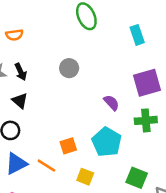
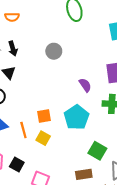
orange line: (46, 166) -> (23, 130), turned 35
yellow square: (85, 177) -> (43, 138), moved

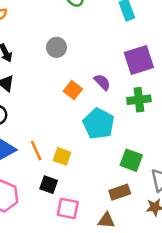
orange square: (44, 116) -> (73, 90), moved, turned -32
black square: (17, 165) -> (49, 185), moved

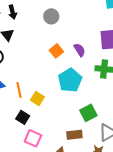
green square: (131, 160) -> (88, 113), turned 30

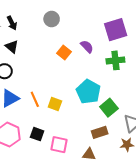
cyan pentagon: (70, 80) -> (88, 92), moved
black square: (23, 117) -> (37, 134), moved

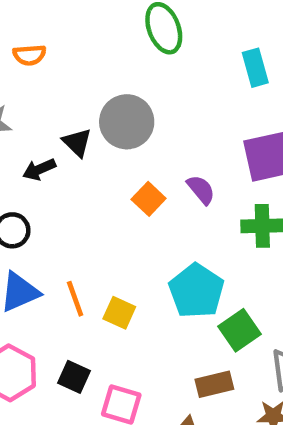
gray circle: (52, 19) -> (127, 122), size x1.5
black arrow: (12, 23) -> (39, 169), moved, turned 88
black triangle: (12, 47) -> (77, 142), moved

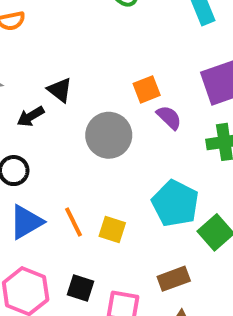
gray circle: (127, 122) -> (109, 135), moved
orange square: (149, 199) -> (147, 89), moved, turned 32
brown rectangle: (214, 384) -> (174, 279), moved

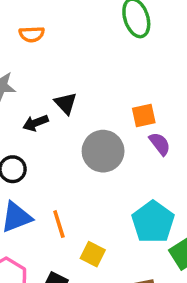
yellow square: (112, 229) -> (93, 254), moved

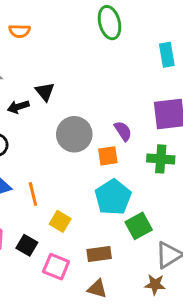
orange square: (144, 116) -> (108, 156), moved

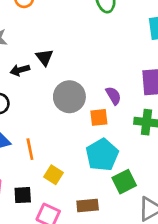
black square: (27, 245) -> (23, 195), turned -36

